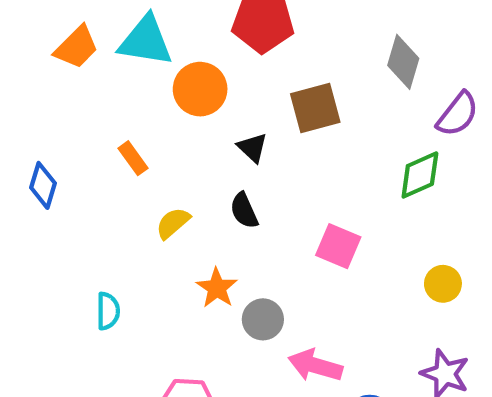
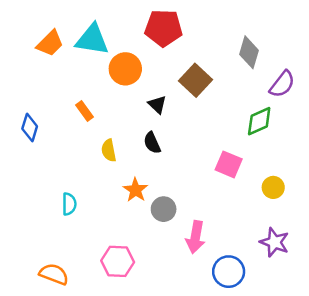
brown square: (315, 108) -> (195, 80), turned -32
yellow semicircle: (173, 223) -> (109, 150), turned -60
pink square: (338, 246) -> (229, 164), moved
pink arrow: (315, 365) -> (195, 237), turned -96

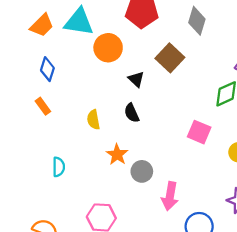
gray diamond: (249, 52) -> (197, 21), moved
orange rectangle: (85, 111) -> (43, 106), moved
blue diamond: (30, 127) -> (47, 69), moved

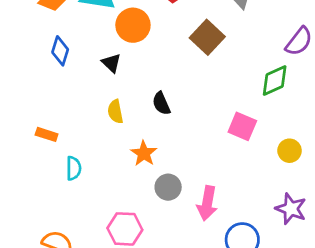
black triangle: (136, 79) -> (111, 63), moved
orange rectangle: (43, 106) -> (47, 134), moved, turned -36
gray circle: (142, 171) -> (168, 187), moved

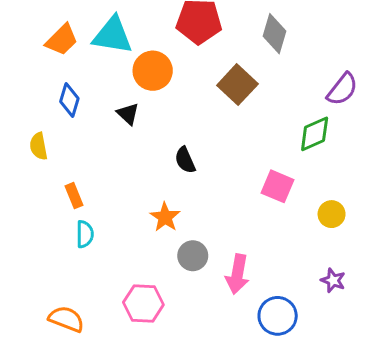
yellow semicircle: (115, 112) -> (39, 146), moved
orange rectangle: (47, 134) -> (74, 196), moved, turned 50
purple star: (291, 209) -> (333, 280), size x0.7

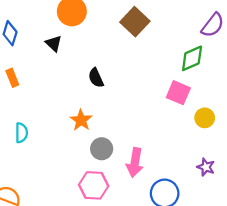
pink square: (278, 186) -> (178, 93), moved
orange rectangle: (74, 196) -> (12, 78), moved
pink hexagon: (143, 304) -> (94, 185), moved

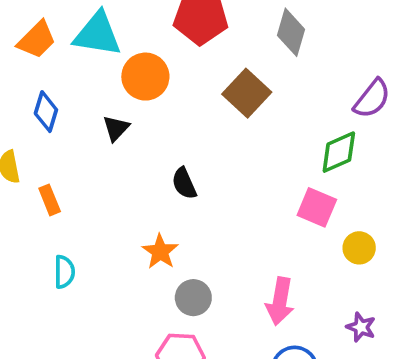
black triangle: (54, 43) -> (116, 128), turned 30
orange rectangle: (12, 78) -> (50, 200), moved
pink arrow: (135, 162) -> (280, 301), moved

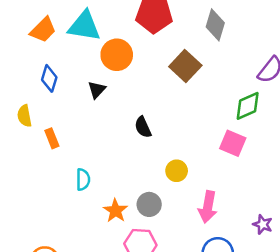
yellow circle: (359, 248) -> (177, 171), moved
orange star: (160, 252) -> (115, 211), moved
cyan semicircle: (64, 272) -> (83, 179), moved

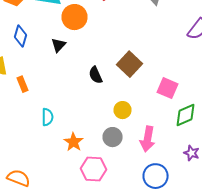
brown square: (185, 66) -> (130, 64), moved
green diamond: (248, 106) -> (186, 115), moved
gray circle: (149, 204) -> (112, 137), moved

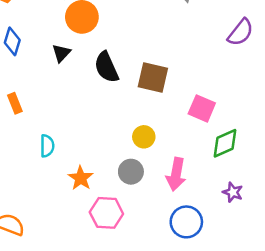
brown square: (130, 64) -> (153, 78), turned -30
black semicircle: (96, 75) -> (106, 67), moved, size x1.4

